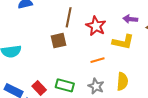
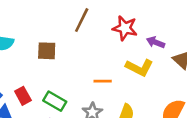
red star: (96, 26) -> (125, 28), moved, turned -30
brown square: (58, 41) -> (47, 51), moved

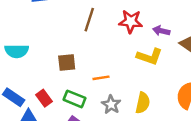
brown square: (47, 51) -> (67, 62), moved
orange line: (103, 81) -> (101, 78), moved

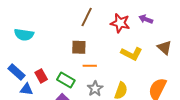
purple arrow: (161, 31) -> (146, 19), moved
brown square: (67, 62) -> (79, 47), moved

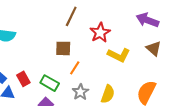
purple arrow: (146, 19) -> (147, 20), moved, size x1.5
red star: (120, 23) -> (100, 33), moved, turned 30
orange line: (90, 66) -> (75, 68), turned -56

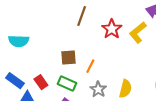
brown square: (63, 48) -> (68, 58), moved
yellow L-shape: (119, 55) -> (138, 33), moved, turned 120

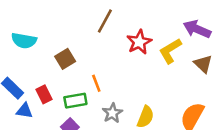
brown square: (68, 58) -> (65, 59), moved, turned -35
orange line: (90, 66) -> (96, 83), moved, turned -56
green rectangle: (67, 84) -> (75, 101), turned -42

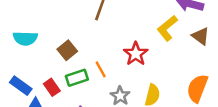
red star: (139, 42) -> (136, 54), moved
green rectangle: (75, 101) -> (77, 78), moved

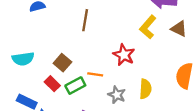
orange line: (101, 69) -> (95, 74), turned -42
red rectangle: (52, 87) -> (52, 84), moved

